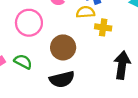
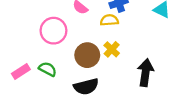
yellow cross: (103, 27) -> (112, 49), moved, turned 35

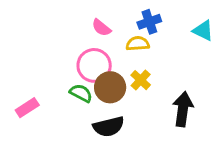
pink circle: (53, 31) -> (94, 65), moved
green semicircle: (48, 69) -> (81, 93), moved

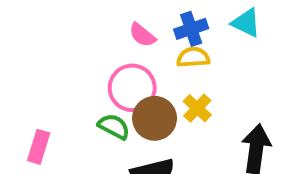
blue cross: (149, 22) -> (191, 29), moved
cyan triangle: (203, 31) -> (246, 23), moved
pink rectangle: (27, 108) -> (39, 147), turned -40

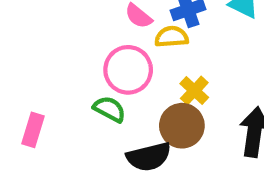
yellow semicircle: (193, 57) -> (172, 37), moved
brown circle: (155, 118) -> (182, 126), moved

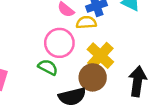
yellow cross: (194, 91) -> (100, 56), size x1.5

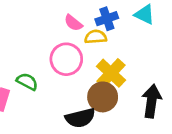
green semicircle: (48, 67) -> (27, 82), moved

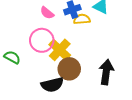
yellow semicircle: (96, 37) -> (82, 19), moved
yellow cross: (111, 73) -> (60, 50), moved

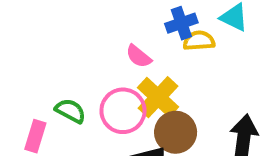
pink semicircle: (47, 13) -> (139, 56), moved
pink circle: (42, 40) -> (123, 111), moved

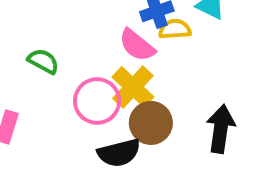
pink semicircle: (139, 56) -> (137, 45), moved, size x1.4
green semicircle: (70, 111) -> (43, 61), moved

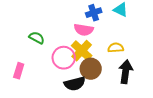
yellow semicircle: (175, 29) -> (116, 48), moved
pink semicircle: (137, 45) -> (84, 30), turned -30

